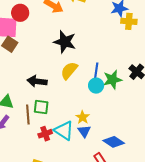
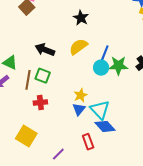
black star: (65, 42) -> (81, 18), size x0.7
cyan triangle: (64, 131) -> (100, 110), moved

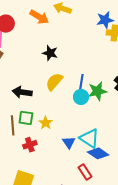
yellow star: (81, 95) -> (46, 123), moved

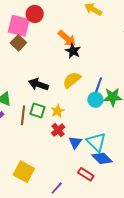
orange arrow: (39, 17) -> (67, 38), moved
yellow star: (46, 123) -> (57, 111), moved
red cross: (30, 145) -> (58, 130), moved, turned -32
red rectangle: (85, 172) -> (86, 174), turned -35

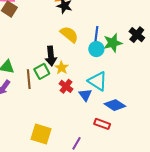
yellow semicircle: (72, 80) -> (69, 34), turned 90
black arrow: (38, 84) -> (51, 56), moved, turned -102
green square: (37, 110) -> (42, 71), turned -35
cyan triangle: (96, 142) -> (98, 81), moved

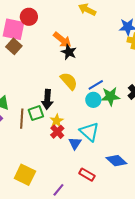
blue line: (96, 34) -> (96, 85), turned 42
yellow star: (62, 68) -> (57, 121), moved
blue diamond: (115, 105) -> (116, 161), moved

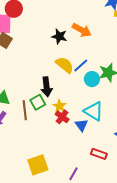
orange arrow: (62, 40) -> (82, 30), moved
blue line: (96, 85) -> (81, 66), moved
yellow square: (25, 175) -> (38, 165), turned -35

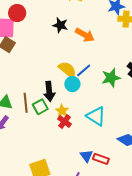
black star: (59, 36) -> (60, 25), moved
cyan circle: (92, 79) -> (72, 84), moved
brown line: (25, 110) -> (26, 103), moved
blue triangle: (82, 125) -> (86, 156), moved

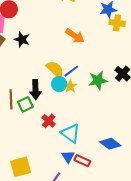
black star: (60, 25) -> (22, 39), moved
yellow star: (62, 111) -> (70, 86), moved
cyan triangle: (96, 116) -> (70, 133), moved

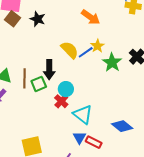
green star: (98, 80) -> (112, 62), turned -30
cyan circle: (59, 84) -> (66, 89), moved
yellow star: (70, 86) -> (97, 46), moved

